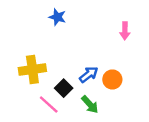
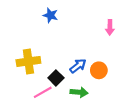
pink line: (49, 104) -> (43, 92), turned -72
green arrow: (90, 104) -> (79, 92), turned -42

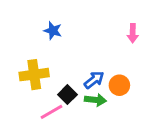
blue star: (50, 15) -> (53, 31), moved
green arrow: (79, 92) -> (95, 100), moved

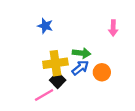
yellow cross: (34, 75) -> (55, 63), moved
green arrow: (95, 100) -> (81, 53), moved

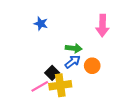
pink arrow: (113, 28) -> (102, 26), size x1.5
yellow cross: (55, 63) -> (60, 85), moved

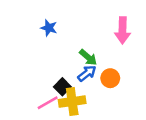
green arrow: (74, 48) -> (88, 57), turned 35

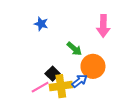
blue arrow: (87, 73) -> (79, 81), moved
orange circle: (110, 78) -> (93, 66), size x1.5

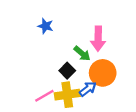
pink arrow: (103, 26) -> (98, 39), moved
black square: (53, 74) -> (67, 71), moved

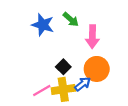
blue star: (46, 26) -> (43, 25), size x1.5
green arrow: (82, 53) -> (71, 19), moved

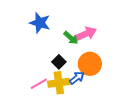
green arrow: (71, 19) -> (71, 38), moved
pink arrow: (92, 37) -> (86, 34), turned -115

